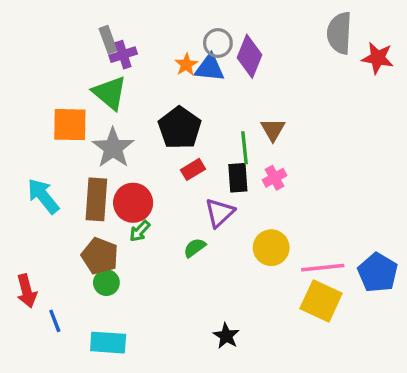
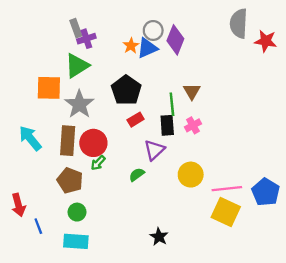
blue triangle: (210, 68) -> (147, 48), turned -30
green triangle: (110, 93) -> (77, 66), turned 48
green circle: (106, 283) -> (77, 212), moved

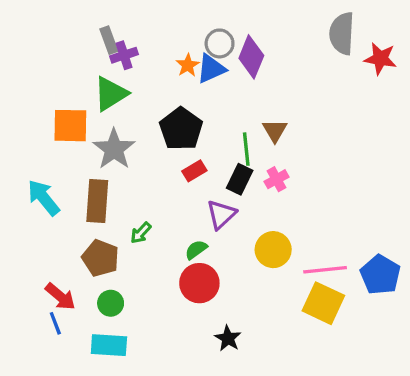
black rectangle: (167, 125) -> (240, 179), turned 30
red circle: (93, 143) -> (199, 283), moved
red arrow: (18, 205) -> (60, 297), moved, turned -35

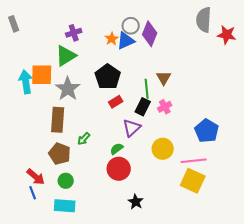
gray rectangle: (109, 40) -> (14, 24), moved
cyan arrow: (44, 198) -> (26, 82), moved, turned 30
blue pentagon: (380, 275) -> (207, 131), moved

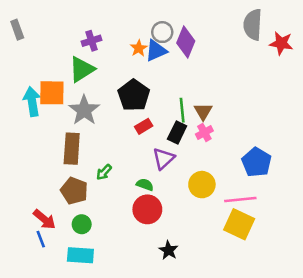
brown triangle: (164, 78) -> (203, 111), moved
green semicircle: (117, 149) -> (145, 185), turned 56

